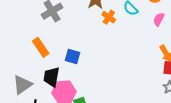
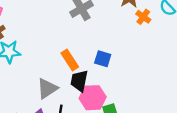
orange rectangle: (41, 47) -> (70, 60), moved

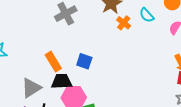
black trapezoid: (79, 81) -> (62, 81), turned 75

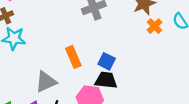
black trapezoid: (62, 81) -> (106, 80), moved

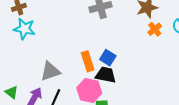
orange rectangle: (73, 57) -> (88, 61), moved

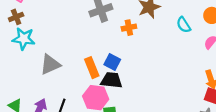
orange cross: (155, 29) -> (129, 28), moved, turned 32
gray triangle: (50, 71) -> (50, 64), moved

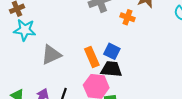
orange cross: (129, 28) -> (128, 17), turned 32

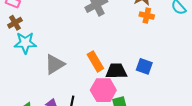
orange cross: (128, 17) -> (147, 16), moved
blue square: (112, 51) -> (144, 66), moved

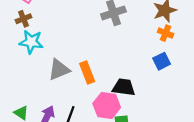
orange rectangle: (95, 61) -> (87, 73), moved
blue square: (144, 66) -> (162, 61), moved, turned 35

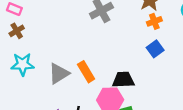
orange cross: (166, 33) -> (154, 21), turned -32
cyan star: (31, 42) -> (23, 64), moved

